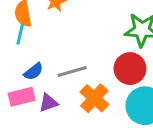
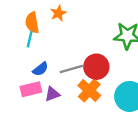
red circle: (130, 69) -> (96, 67), moved

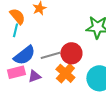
orange semicircle: (32, 23) -> (17, 16), turned 150
blue semicircle: (40, 69) -> (24, 55), size x1.6

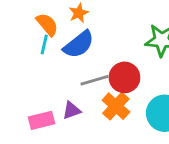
blue semicircle: (24, 55) -> (79, 45), moved
pink rectangle: (16, 72) -> (41, 120), moved

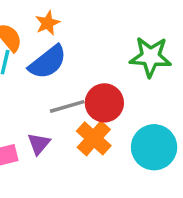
purple triangle: (72, 110) -> (39, 144), turned -30

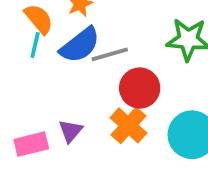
gray line: (67, 106) -> (110, 54), moved

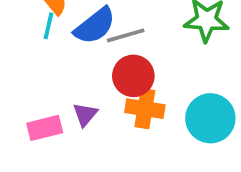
red circle: (140, 88) -> (133, 76), moved
orange cross: (128, 125) -> (145, 109), turned -33

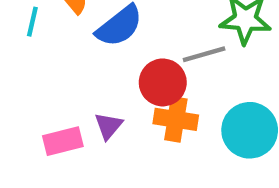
cyan line: (49, 26) -> (32, 22), moved
gray line: (126, 35) -> (204, 54), moved

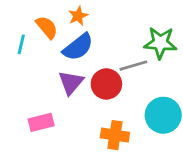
orange cross: (176, 119) -> (115, 135), moved
purple triangle: (108, 126) -> (71, 83), moved, size x1.4

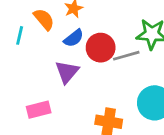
blue semicircle: (78, 47) -> (74, 38), size x0.7
red circle: (106, 84) -> (101, 48), moved

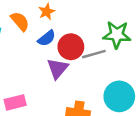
purple triangle: (67, 72) -> (58, 69), moved

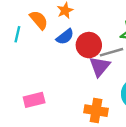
purple triangle: (58, 69) -> (100, 66), moved

